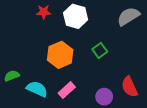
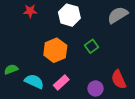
red star: (44, 12) -> (30, 11), moved

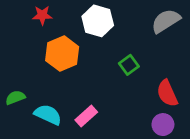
orange hexagon: (55, 50) -> (62, 54), moved
red semicircle: (119, 79) -> (167, 93), moved
purple circle: (96, 88) -> (163, 125), moved

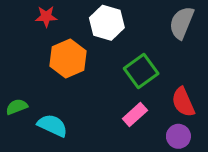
gray semicircle: (166, 21) -> (182, 23), turned -36
green square: (129, 65) -> (141, 71), size x1.5
pink rectangle: (86, 116) -> (135, 115), moved

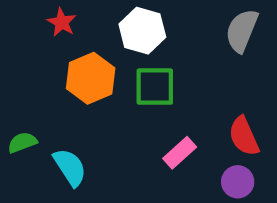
red star: (46, 17) -> (62, 22), turned 30
green square: (141, 71) -> (155, 87), moved, turned 36
cyan semicircle: (52, 125) -> (70, 167), turned 32

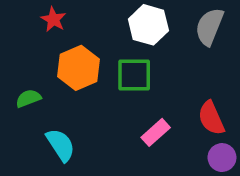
white hexagon: (142, 31) -> (148, 25), moved
green semicircle: (22, 142) -> (28, 98), moved
purple circle: (238, 182) -> (222, 158), moved

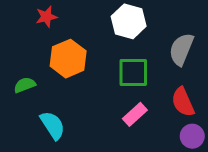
red star: (53, 19) -> (46, 17), turned 30
gray semicircle: (209, 27) -> (181, 49), moved
green square: (134, 75) -> (133, 73), moved

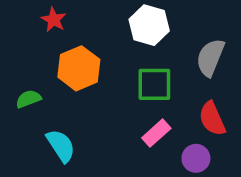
red star: (46, 17) -> (54, 20), turned -30
purple circle: (192, 136) -> (196, 158), moved

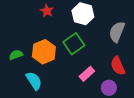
red star: (54, 20) -> (47, 11), moved
orange hexagon: (79, 68) -> (44, 52), moved
green square: (154, 84) -> (74, 44), moved, turned -35

